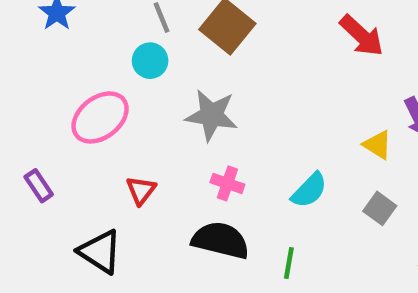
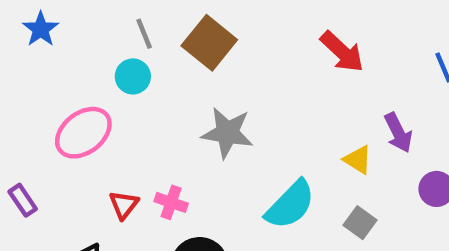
gray star: (211, 115) -> (227, 133), moved
pink cross: (227, 183) -> (171, 202), moved
cyan semicircle: (309, 190) -> (290, 205), size x1.4

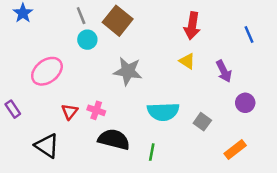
red arrow: (342, 52) -> (192, 26), turned 56
cyan circle: (133, 76) -> (87, 40), moved
yellow triangle: (358, 160) -> (187, 61), moved
cyan semicircle: (290, 205) -> (163, 112), turned 44

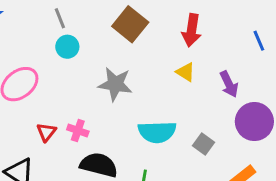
brown square: (118, 21) -> (130, 24), moved
purple circle: (245, 103) -> (254, 122), size x1.6

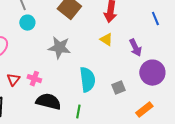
cyan semicircle: (157, 132) -> (87, 80), turned -95
gray square: (204, 144) -> (118, 88), turned 32

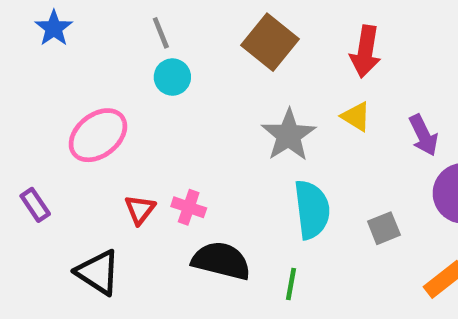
gray star: (59, 48) -> (289, 135), moved, turned 30

